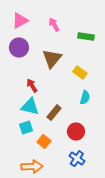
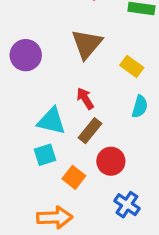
purple circle: (19, 48) -> (26, 55), moved
red arrow: (32, 86) -> (85, 99), moved
red circle: (76, 132) -> (111, 161), moved

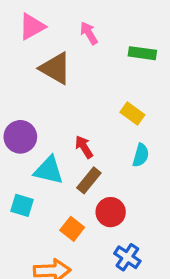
brown triangle: (87, 44) -> (55, 68), moved, turned -40
purple circle: (26, 55) -> (20, 137), moved
cyan square: (45, 155) -> (22, 205), moved, turned 35

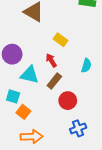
yellow rectangle: (132, 113) -> (61, 40), moved
orange square: (72, 229) -> (23, 112), moved
blue cross: (127, 257) -> (78, 128), turned 35

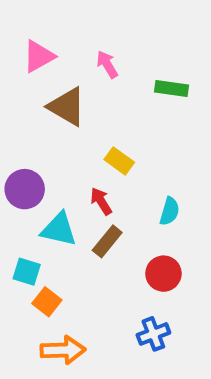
red circle: (68, 101) -> (163, 274), moved

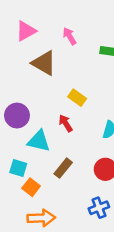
brown rectangle: (107, 241) -> (63, 168), moved

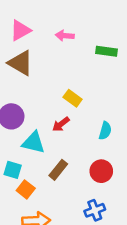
pink arrow: (69, 36) -> (65, 36), turned -54
brown triangle: (44, 63) -> (20, 63), moved
red arrow: (66, 123) -> (61, 124), turned -96

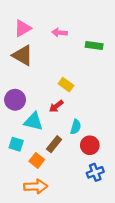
cyan semicircle: (105, 131) -> (76, 127), moved
orange square: (26, 189) -> (37, 160), moved
blue cross: (95, 210) -> (95, 172), moved

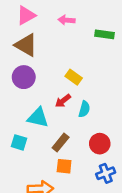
purple circle: (15, 100) -> (24, 77), moved
cyan semicircle: (76, 127) -> (84, 109), moved
orange square: (37, 160) -> (64, 166), moved, turned -32

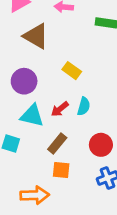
brown triangle: (26, 45) -> (36, 36), moved
purple circle: (24, 77) -> (24, 81), moved
red arrow: (63, 101) -> (60, 109), moved

